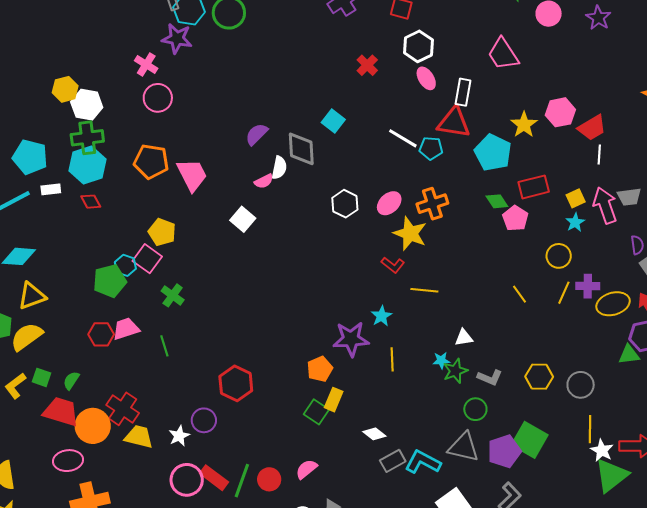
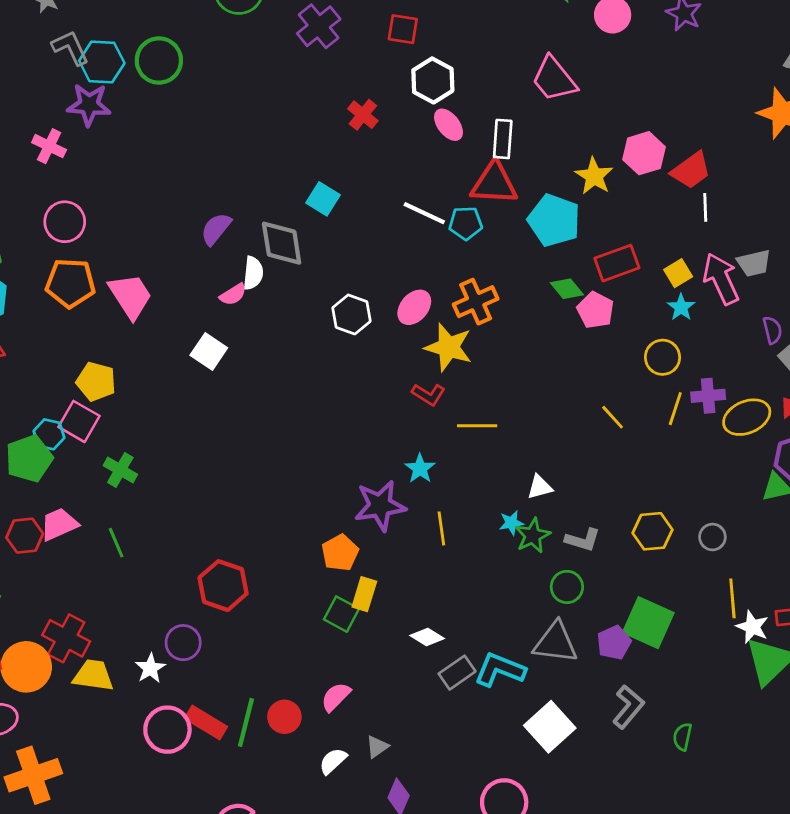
pink circle: (158, 98) -> (65, 222), moved
gray circle: (581, 385) -> (712, 537), size x0.7
purple pentagon: (504, 451) -> (614, 643), size x0.7

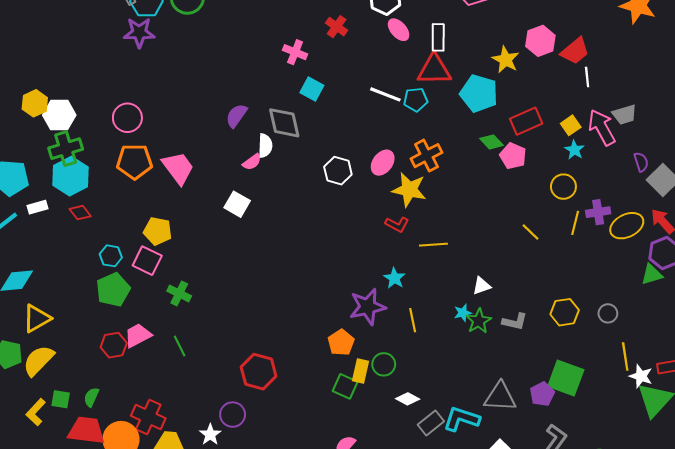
pink cross: (49, 146) -> (295, 52), moved
cyan hexagon: (49, 434) -> (111, 256), moved
green circle: (567, 587) -> (384, 364), moved

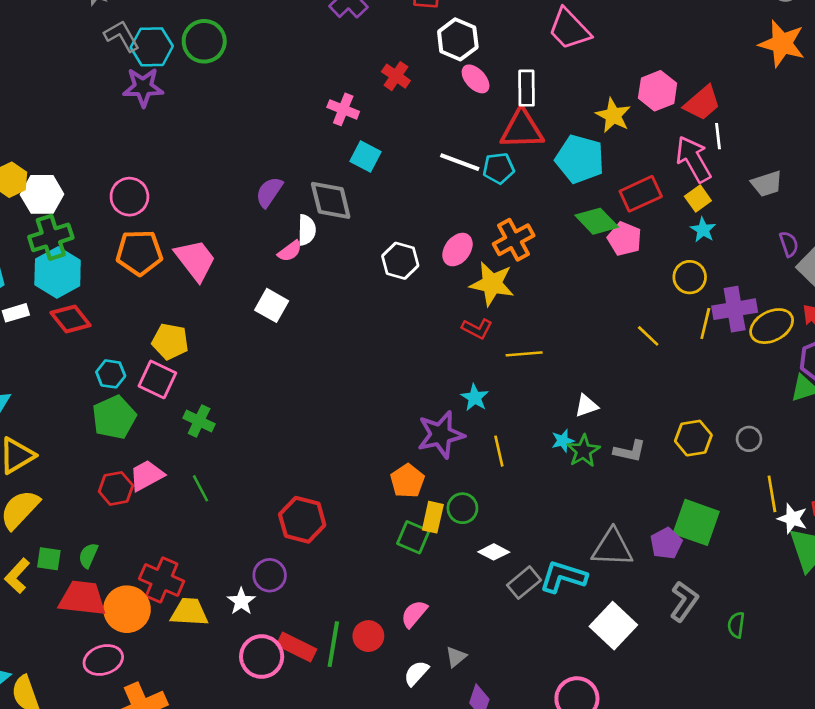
pink arrow: (602, 127) -> (693, 159), moved
green diamond: (491, 142) -> (597, 221), size x1.4
purple cross: (598, 212) -> (735, 309), size x1.4
red diamond: (80, 213) -> (71, 319), size x1.4

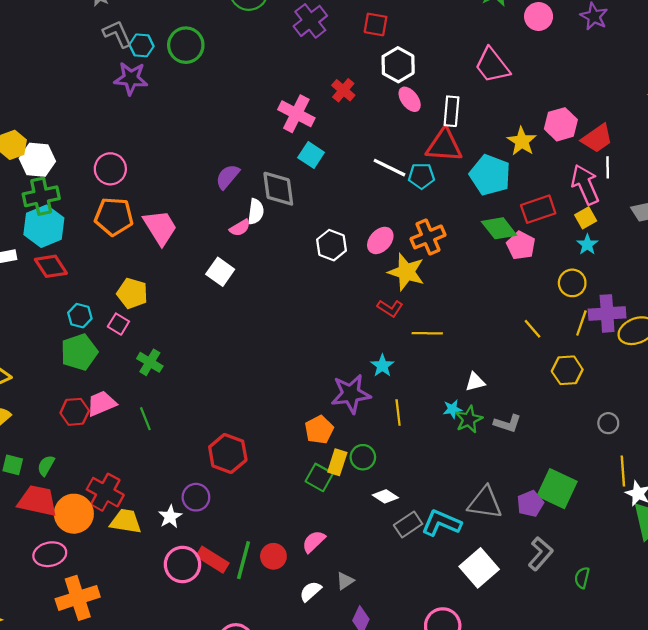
cyan hexagon: (152, 47) -> (142, 45), size x0.7
pink cross: (343, 109) -> (296, 114), size x1.4
pink square: (157, 379) -> (118, 324), size x0.7
yellow hexagon: (693, 438) -> (567, 370), moved

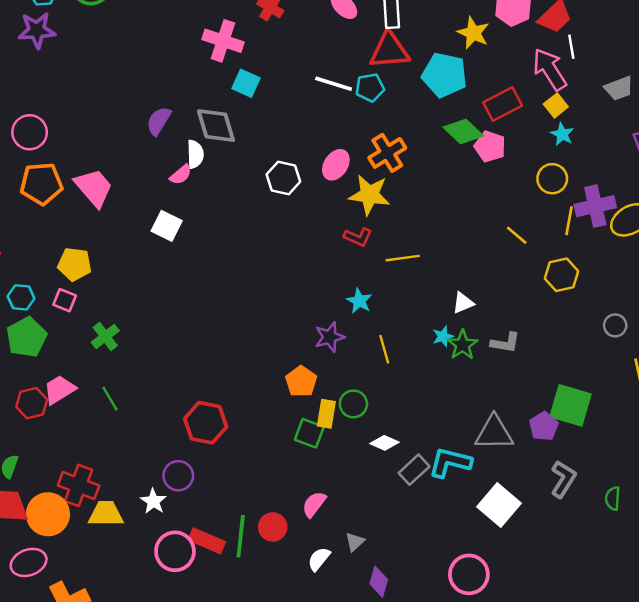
green cross: (150, 362) -> (105, 336), turned 30
purple star: (351, 394) -> (330, 337), size x0.7

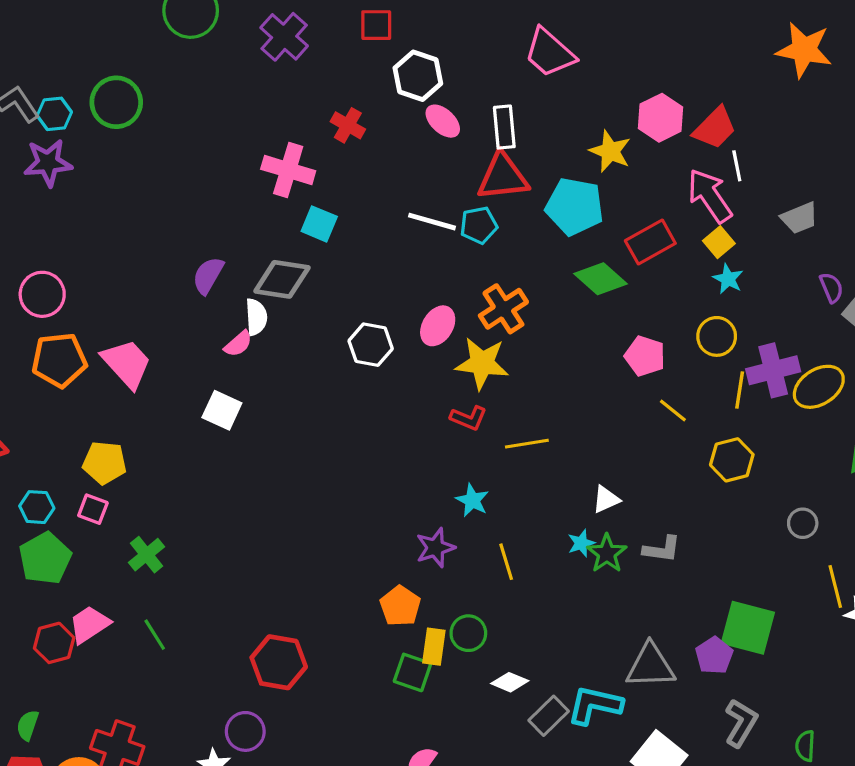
gray diamond: (216, 126) -> (282, 279), turned -63
pink pentagon: (490, 146) -> (645, 356), moved

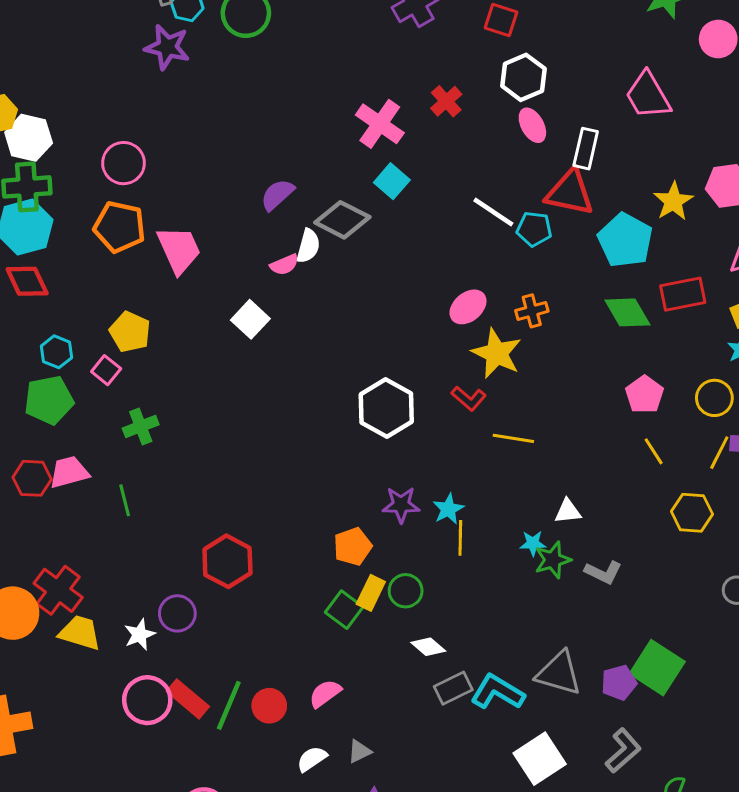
orange cross: (503, 309) -> (532, 311), size x0.7
white hexagon: (371, 345) -> (386, 408), moved, size x1.4
cyan star: (472, 500) -> (448, 509), moved

